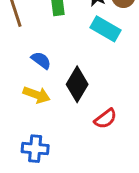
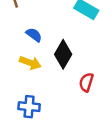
red semicircle: (105, 119) -> (86, 82), turned 144

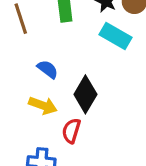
red semicircle: (86, 82) -> (71, 131), moved

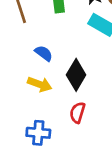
red semicircle: (71, 131) -> (77, 113), moved

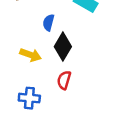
blue semicircle: (44, 53) -> (48, 23), moved, turned -112

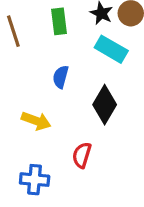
black diamond: (63, 47) -> (105, 105), moved

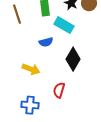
cyan rectangle: (111, 49) -> (64, 25), moved
blue semicircle: (61, 77) -> (46, 42), turned -120

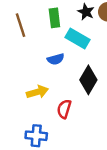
yellow arrow: (31, 69) -> (37, 92), turned -36
red semicircle: (59, 90) -> (64, 109), moved

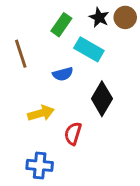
green rectangle: (54, 18) -> (61, 25), turned 42
brown line: (20, 25) -> (21, 54), moved

